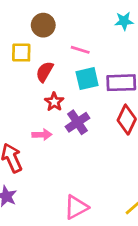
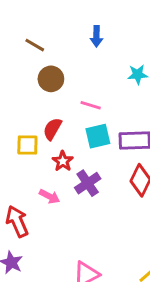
yellow square: (21, 53) -> (27, 145), moved
pink arrow: (42, 135) -> (49, 196), turned 30

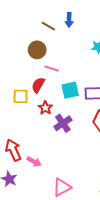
brown line: (35, 45) -> (48, 26), moved
pink line: (91, 105) -> (52, 68), moved
pink arrow: (49, 196) -> (34, 161), moved

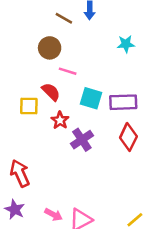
red semicircle: (38, 85) -> (51, 92), turned 105
cyan square: (70, 90) -> (91, 98), turned 30
pink arrow: (34, 161) -> (53, 215), moved

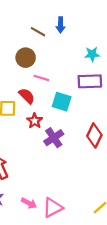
purple rectangle: (123, 102) -> (90, 81), moved

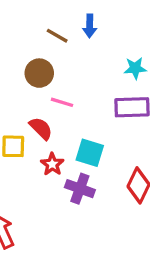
cyan square: (62, 102) -> (90, 153), moved
purple cross: (54, 138) -> (80, 189), turned -36

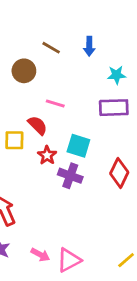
blue arrow: (90, 26) -> (89, 46), moved
brown circle: (39, 73) -> (24, 71), moved

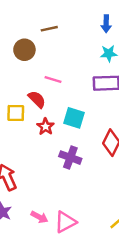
blue arrow: (89, 46) -> (106, 24), moved
brown line: (51, 48) -> (49, 29), turned -42
purple cross: (70, 176) -> (70, 158), moved

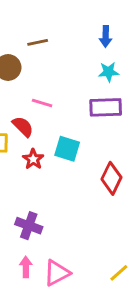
purple cross: (70, 158) -> (29, 226), moved
pink arrow: (39, 217) -> (26, 267), turned -119

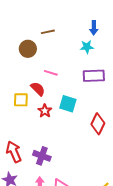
cyan star: (109, 72) -> (87, 47), moved

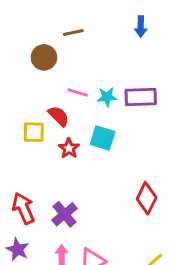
cyan star: (87, 47) -> (107, 97), moved
red diamond: (98, 124) -> (147, 198), moved
purple cross: (42, 156) -> (64, 214), turned 30

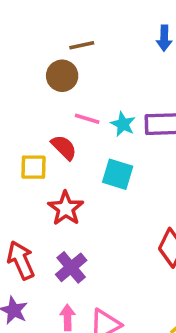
brown circle: (44, 57) -> (62, 76), moved
cyan star: (107, 97) -> (123, 124), turned 30
red star: (69, 148) -> (66, 208), moved, size x1.4

